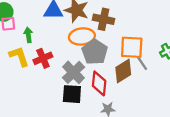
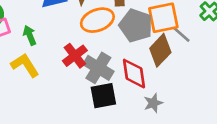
gray pentagon: (95, 52) -> (136, 26), moved
red cross: (43, 58) -> (75, 56), moved

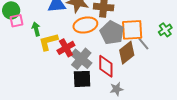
yellow L-shape: (25, 65) -> (48, 42), moved, turned -80

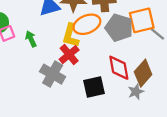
yellow L-shape: (48, 42) -> (71, 36), moved, turned -50
brown diamond: (127, 53) -> (143, 73), moved
gray cross: (81, 59) -> (53, 74), moved

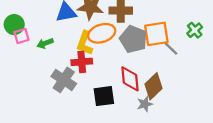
green arrow: (31, 39) -> (45, 43), turned -91
red cross: (69, 55) -> (82, 62), turned 30

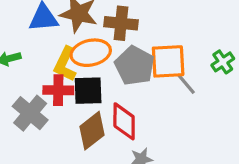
brown diamond: (154, 86) -> (92, 131), moved
black square: (104, 96) -> (88, 91), moved

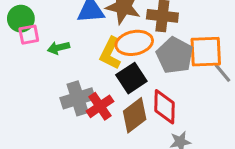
red cross: (58, 90) -> (100, 106), moved, turned -36
black square: (88, 91) -> (131, 78), turned -32
gray cross: (30, 113) -> (78, 98), turned 32

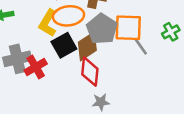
brown diamond: (135, 115) -> (87, 46), moved

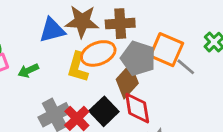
orange square: (128, 28) -> (167, 50), turned 36
black square: (64, 45) -> (104, 111), moved

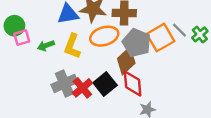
orange square: (167, 50) -> (160, 38), turned 32
yellow L-shape: (78, 67) -> (72, 46), moved
gray line: (186, 67) -> (179, 30), moved

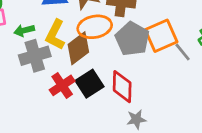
gray line: (179, 30) -> (183, 52), moved
brown diamond: (126, 61) -> (78, 48), moved
gray cross: (64, 83) -> (35, 56), moved

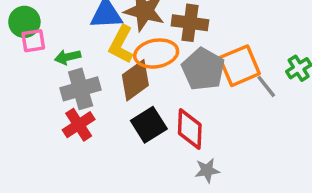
yellow L-shape: (55, 35) -> (121, 44), moved
red cross: (62, 85) -> (79, 125), moved

